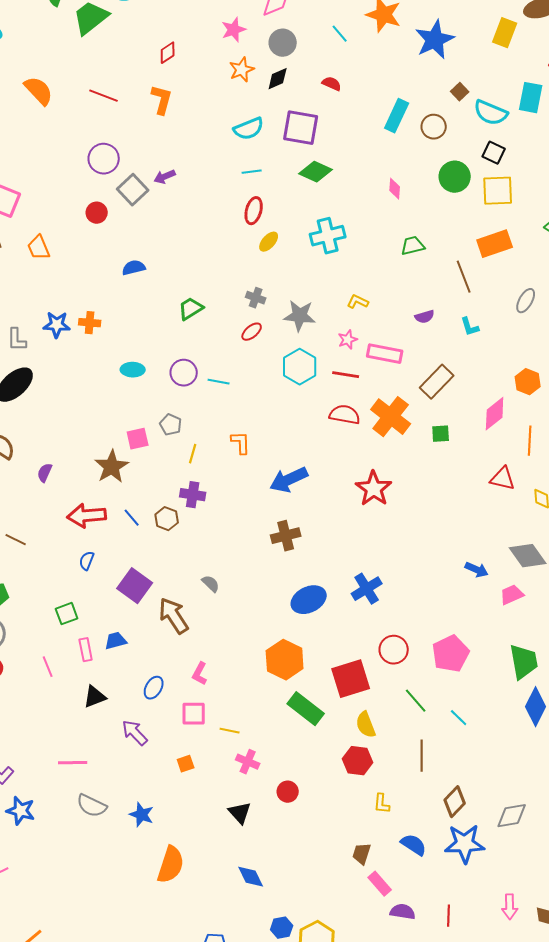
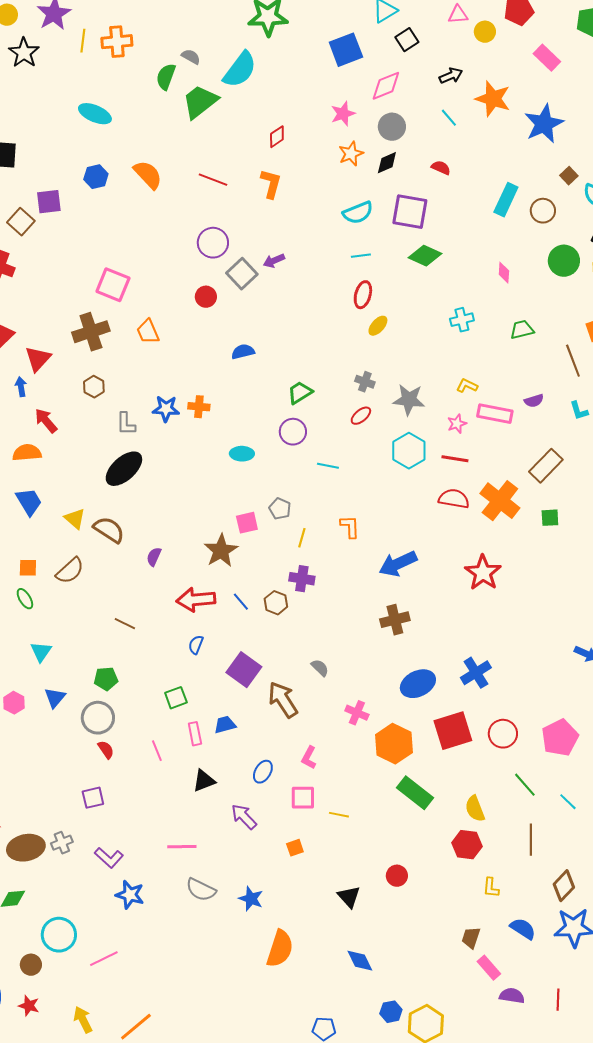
cyan cross: (328, 236) -> (462, 320), moved, size x0.7
pink rectangle: (385, 354) -> (495, 414), moved
purple circle: (184, 373) -> (293, 432), moved
red square: (351, 679) -> (453, 731), moved
pink cross: (248, 762) -> (357, 713), moved

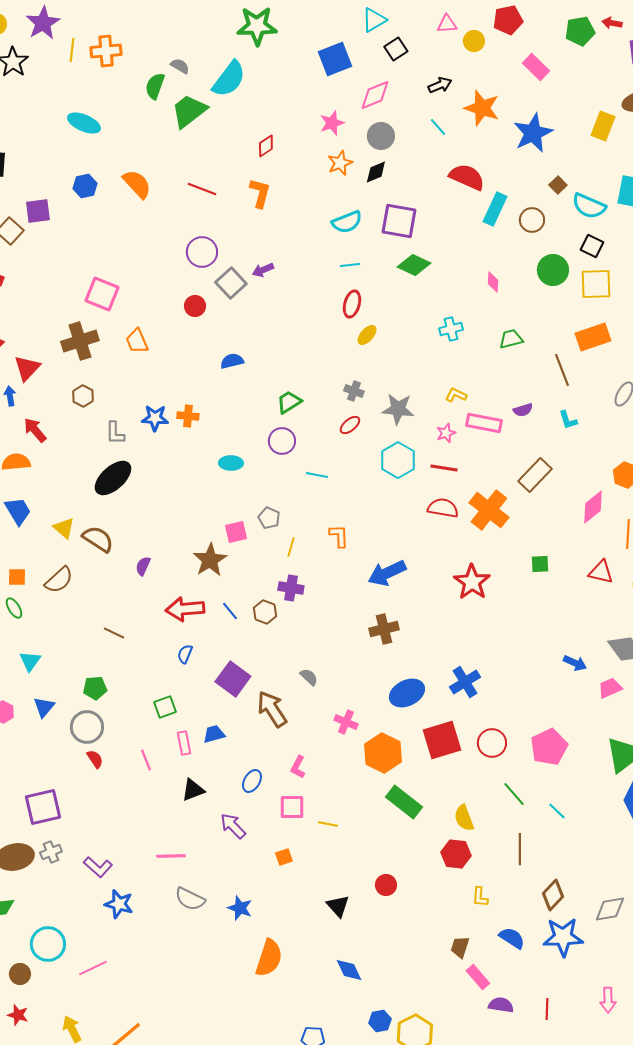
red semicircle: (441, 168) -> (467, 177), moved, size x1.8
green square: (550, 518) -> (540, 564), moved
purple square: (93, 798) -> (43, 807), moved, size x1.6

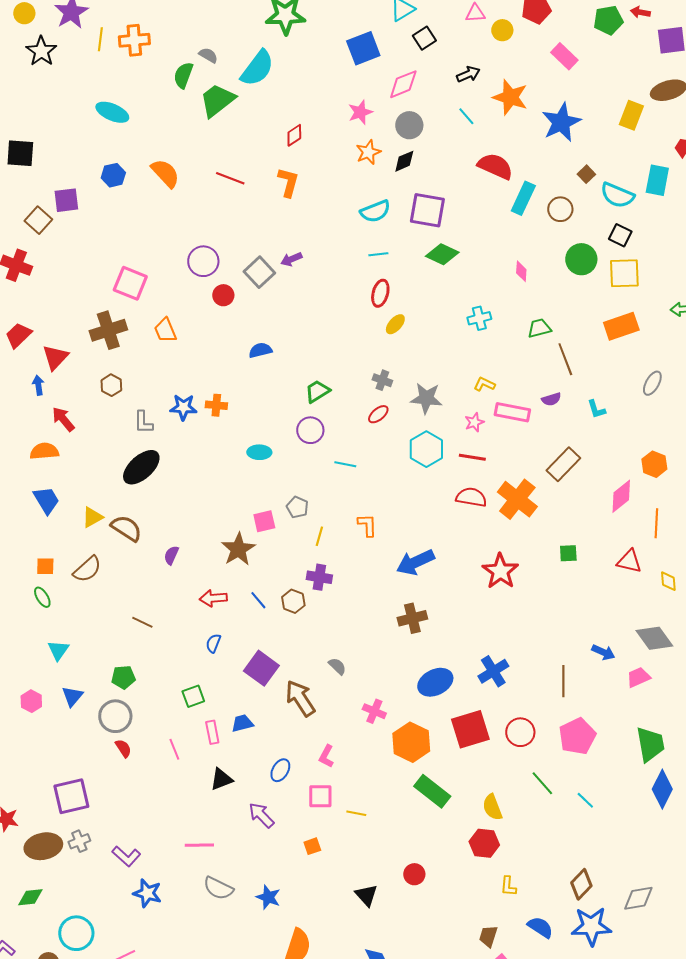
purple circle: (202, 252) -> (203, 261), moved
brown line: (562, 370) -> (565, 359), moved
yellow triangle: (64, 528) -> (92, 517), turned 50
red arrow: (185, 609) -> (213, 598), size x0.7
brown line: (520, 849) -> (563, 681), moved

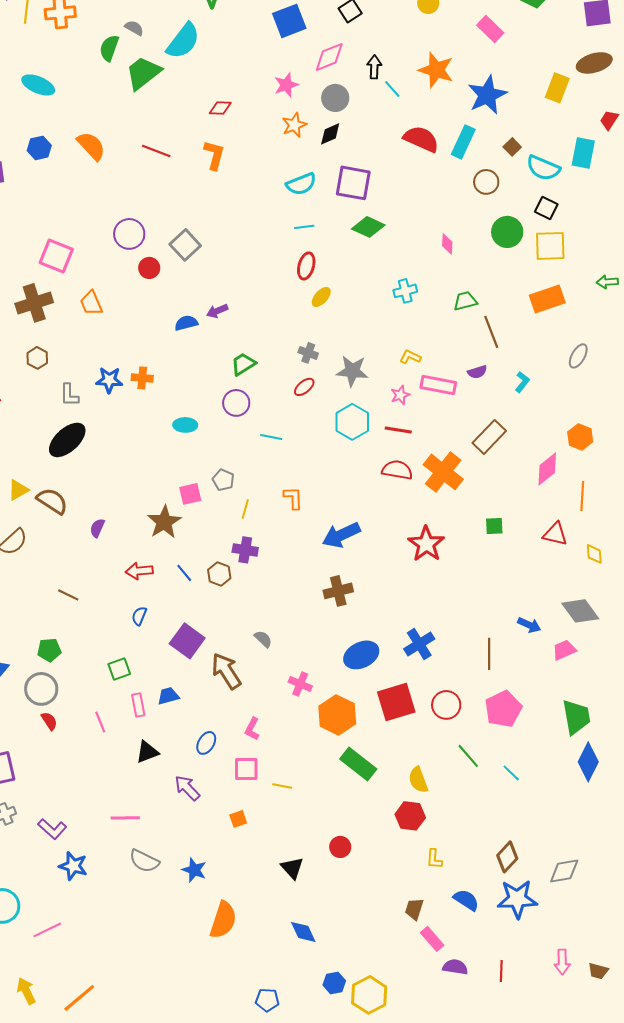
black arrow: (468, 74) -> (374, 67), moved, turned -65
red diamond: (294, 135) -> (220, 108), turned 35
cyan rectangle: (523, 198) -> (463, 142), moved
purple arrow: (291, 259) -> (217, 311), moved
cyan L-shape: (596, 409) -> (522, 382), turned -125

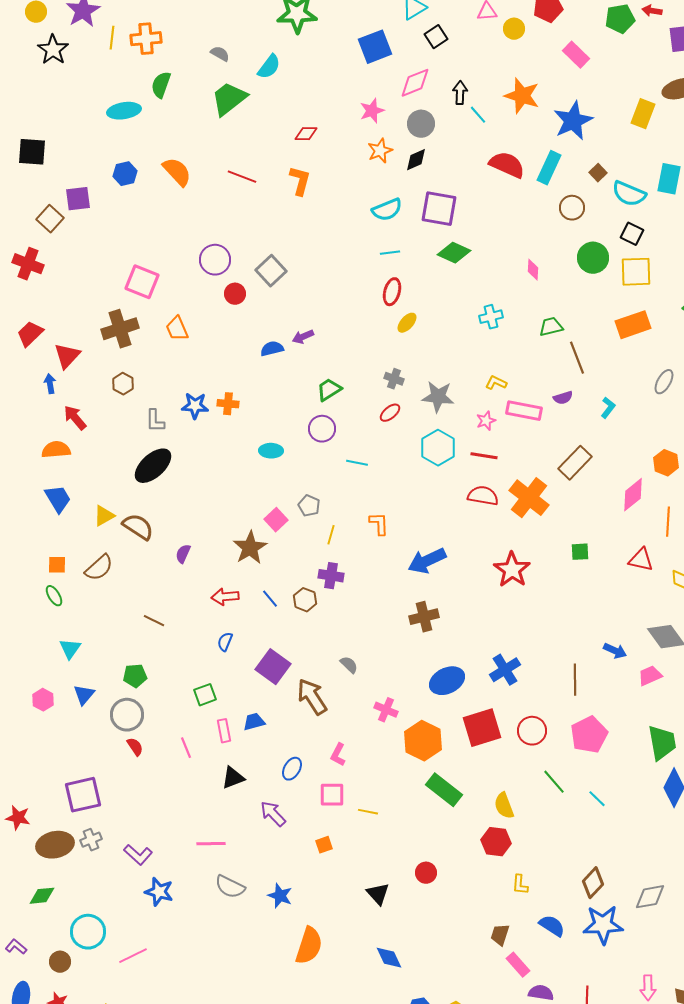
cyan semicircle: (183, 41) -> (269, 67), size x0.7
green semicircle: (109, 48) -> (161, 85), moved
cyan ellipse: (38, 85) -> (124, 111), turned -32
pink square: (190, 494) -> (276, 520), turned -30

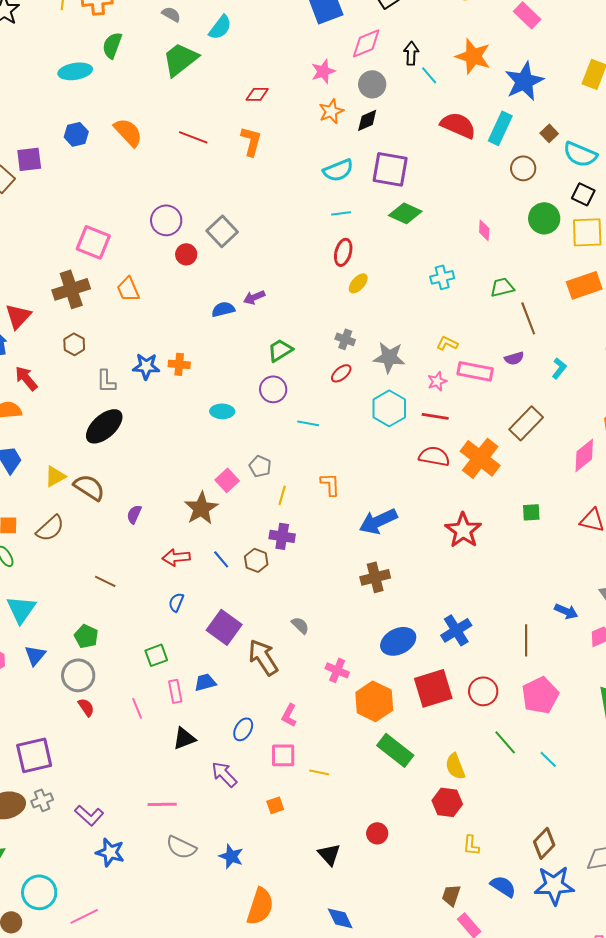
cyan triangle: (70, 649) -> (21, 609), size x1.4
green pentagon: (135, 676) -> (86, 636), turned 30

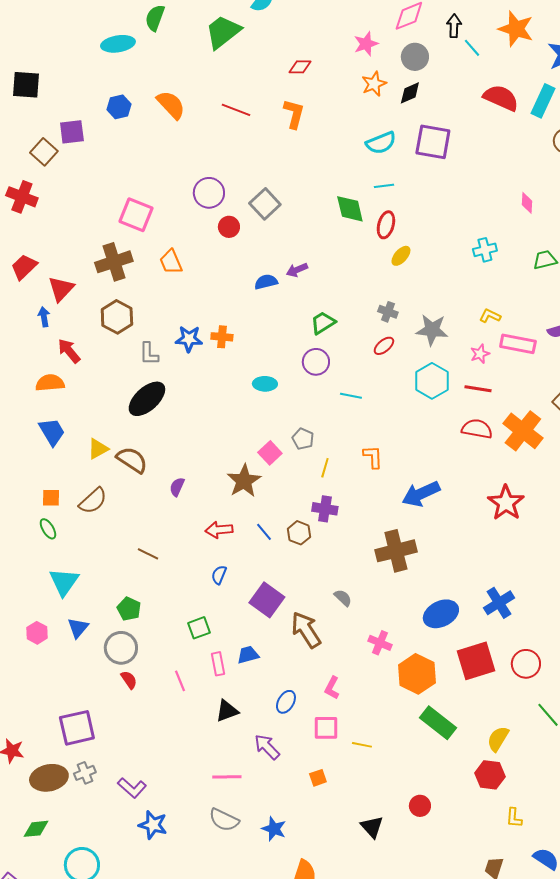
green diamond: (405, 213) -> (350, 209), moved, turned 52
brown hexagon: (74, 344) -> (117, 317), size x1.5
brown cross: (375, 577) -> (396, 551), moved, size x1.4
yellow semicircle: (455, 766) -> (498, 739), turned 52
pink line: (162, 804) -> (227, 777), moved

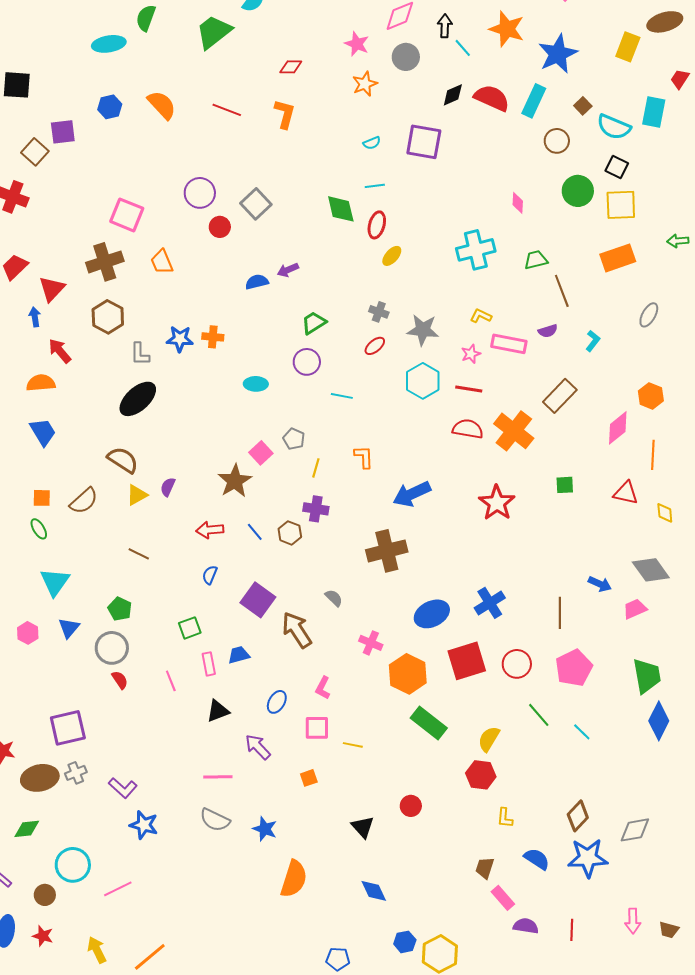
pink star: (366, 44) -> (357, 44), turned -30
black diamond: (410, 93) -> (453, 95), moved
cyan semicircle: (381, 143) -> (372, 143), size x0.6
cyan cross: (485, 250) -> (476, 250), size x1.6
yellow triangle: (98, 449) -> (137, 495), moved

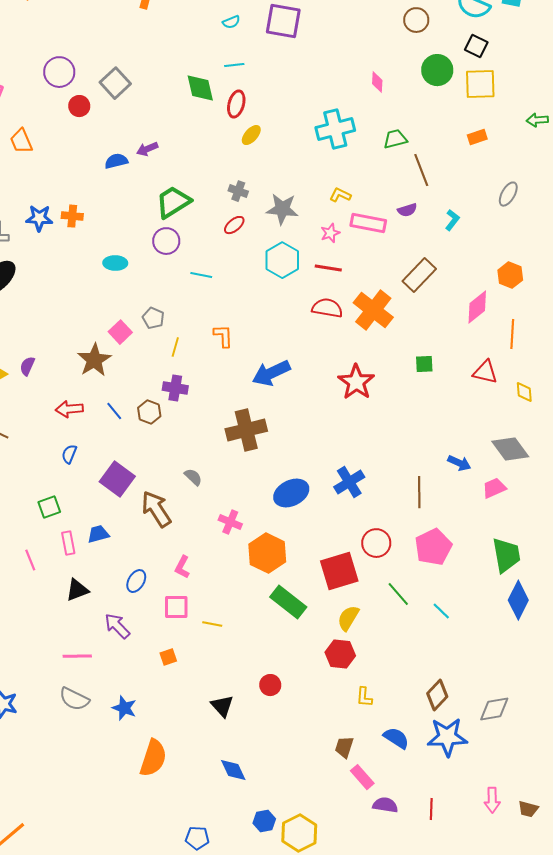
orange rectangle: (618, 258) -> (477, 137), size x0.6
green trapezoid: (314, 323) -> (173, 202), size x1.4
red square: (467, 661) -> (339, 571), moved

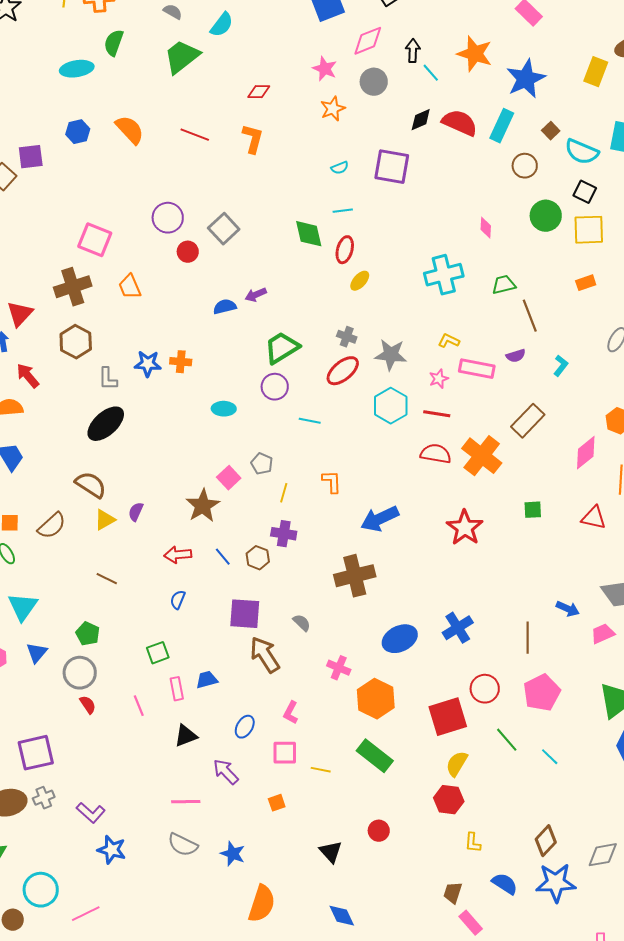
red ellipse: (234, 225) -> (343, 371), size x1.6
purple square: (117, 479) -> (245, 614), moved, turned -32
green rectangle: (288, 602) -> (375, 756), moved

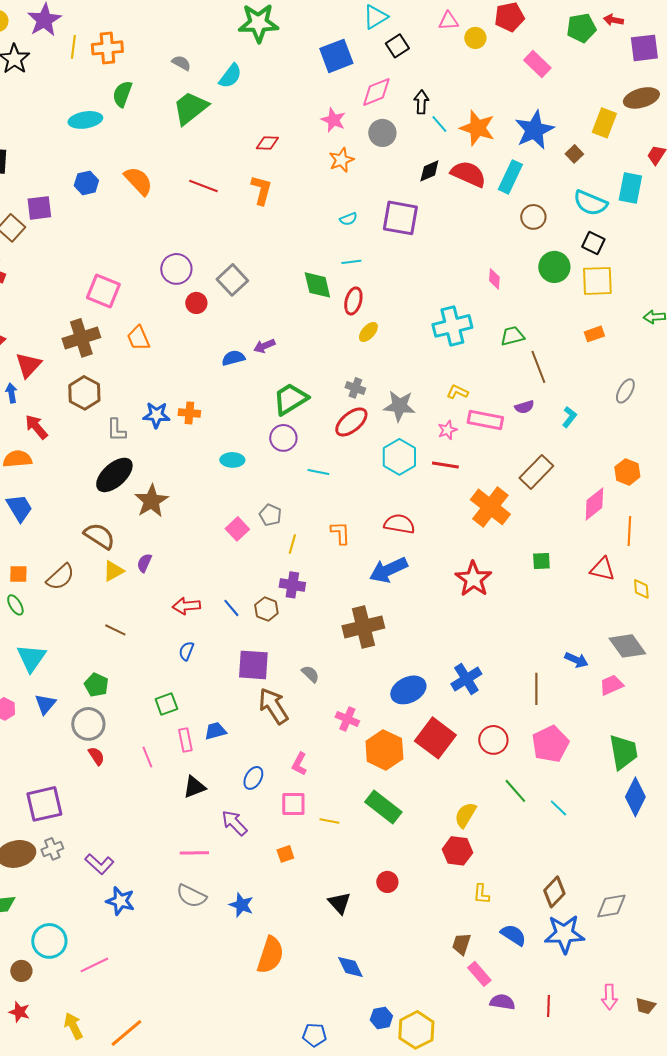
orange star: (475, 54) -> (477, 128), moved
brown square: (551, 131) -> (574, 154), moved
red semicircle: (436, 454) -> (399, 524), moved
brown star: (203, 506) -> (151, 501), moved
red square: (448, 717) -> (435, 738), moved, turned -36

